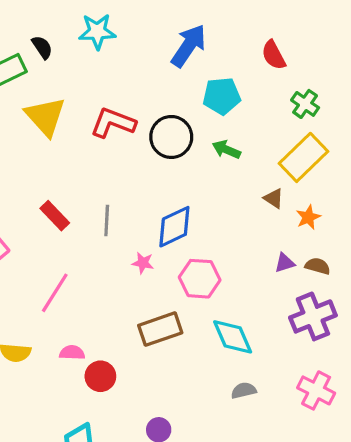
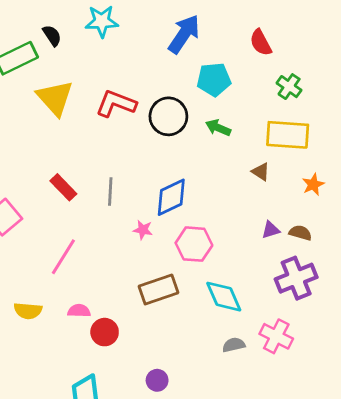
yellow rectangle: (303, 157) -> (288, 135), turned 48
orange star: (308, 217) -> (313, 184), moved
pink cross: (316, 390) -> (276, 336), moved

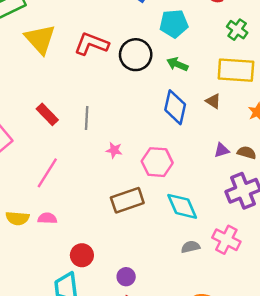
blue diamond: (171, 197) -> (175, 107), moved, turned -52
pink semicircle: (79, 311) -> (47, 218), moved
red circle: (105, 332) -> (82, 255), moved

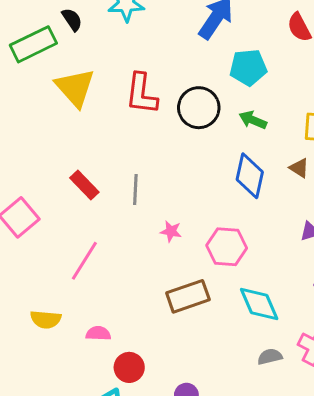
red L-shape: (91, 44) -> (142, 94), turned -104
pink semicircle: (47, 218) -> (98, 333), moved

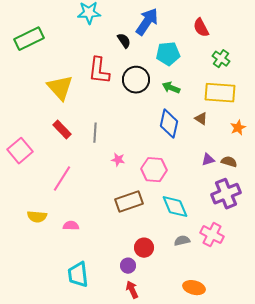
black semicircle: (72, 20) -> (124, 41), moved
yellow triangle: (75, 88) -> (60, 88), moved
red circle: (129, 367) -> (144, 248), moved

